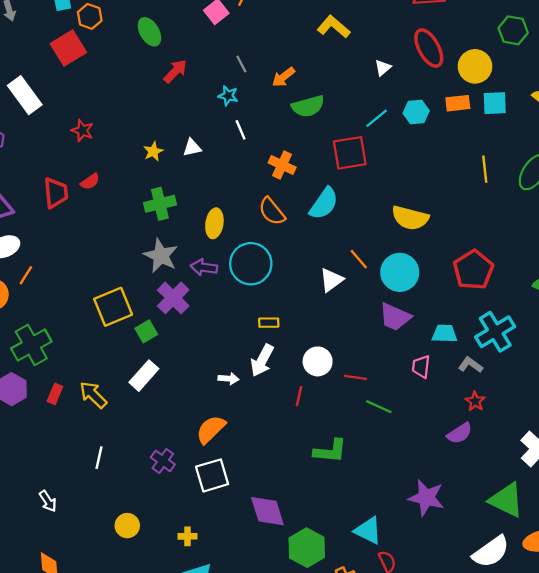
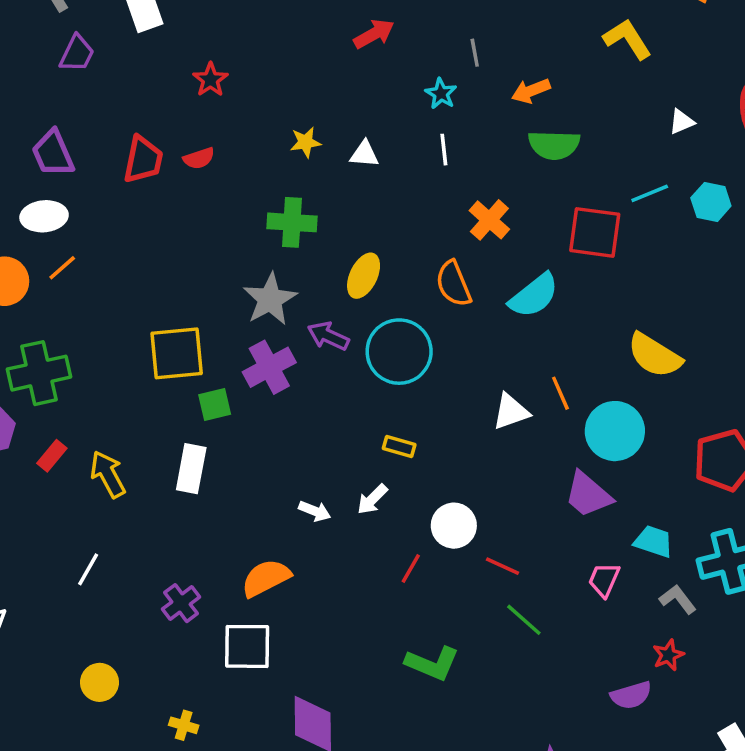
white arrow: (262, 360) -> (372, 499), size x0.7
white rectangle: (144, 376) -> (191, 469), turned -48

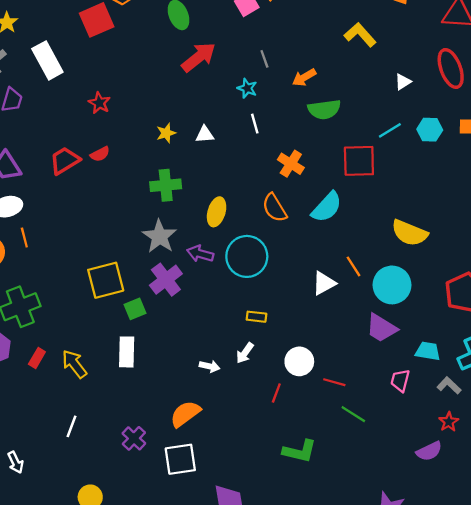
red arrow: (374, 34) -> (199, 57), size x1.4
red trapezoid: (143, 160) -> (65, 161), turned -124
orange line: (62, 268) -> (24, 237), turned -54

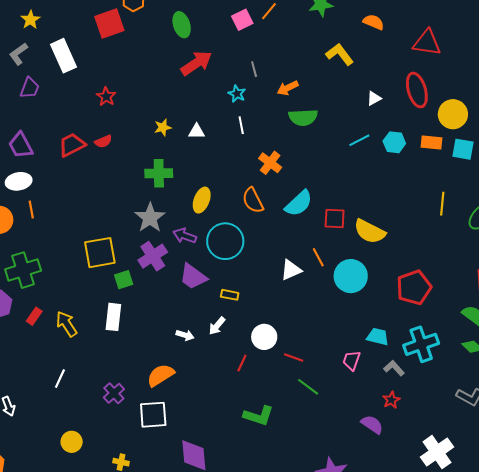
red square: (359, 161) -> (335, 218), moved, size x0.7
purple trapezoid: (381, 328) -> (193, 277), moved
purple semicircle: (429, 451) -> (372, 424), turned -125

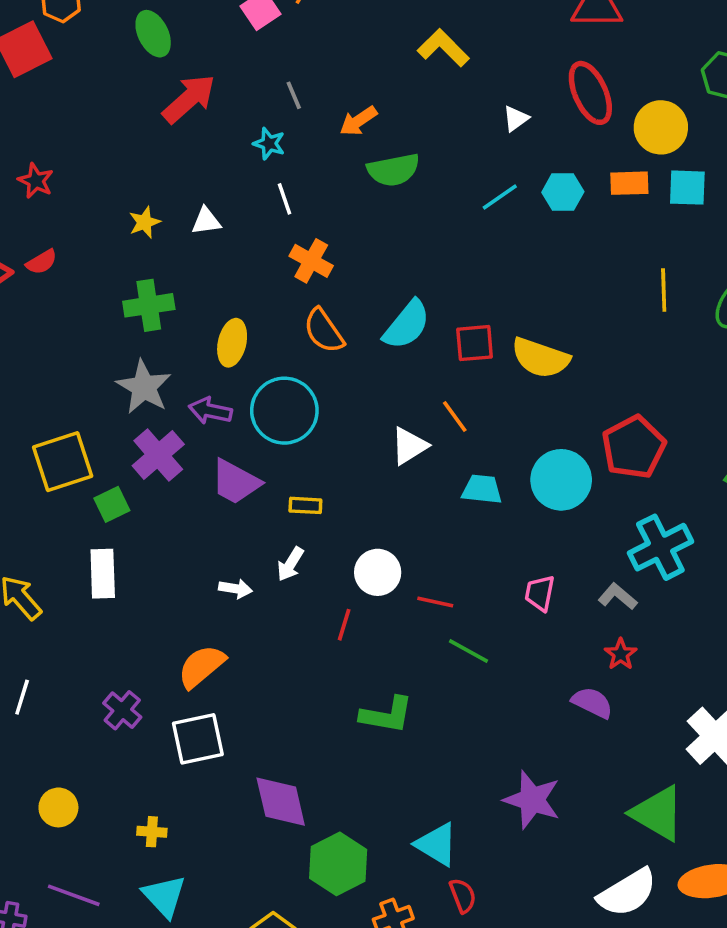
orange cross: (270, 163) -> (311, 261), moved
cyan circle: (351, 276) -> (561, 480), moved
cyan trapezoid: (378, 337) -> (482, 489), moved

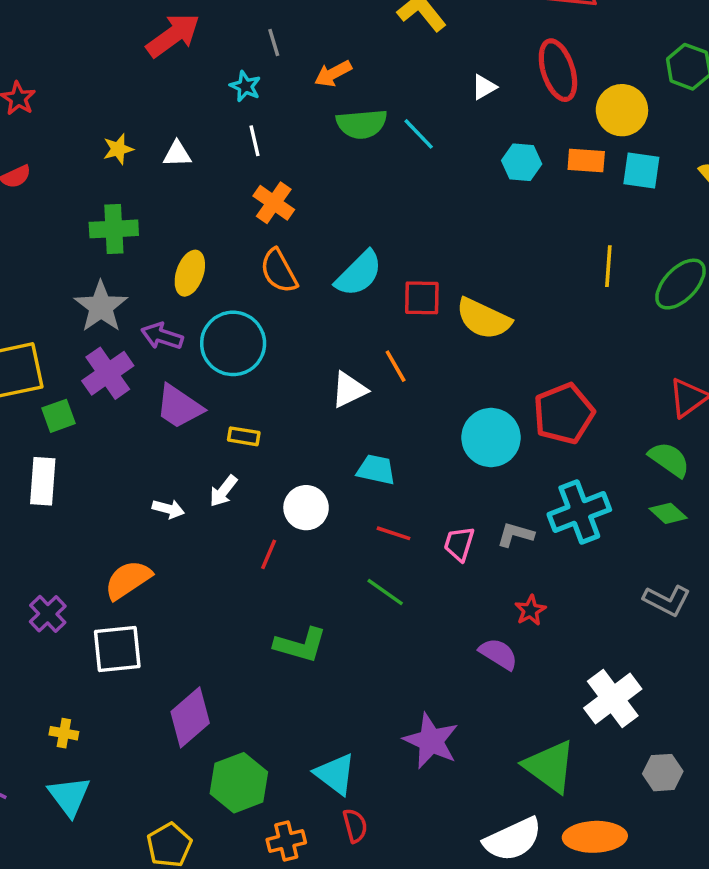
cyan line: (500, 197) -> (419, 134), moved, turned 75
cyan trapezoid: (482, 489) -> (376, 470), moved
gray L-shape: (618, 596) -> (515, 535), moved, turned -30
red line: (435, 602) -> (394, 533), moved
purple diamond: (281, 802) -> (190, 717), turned 56

